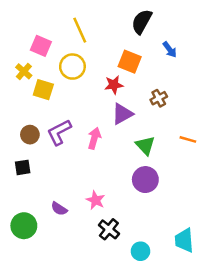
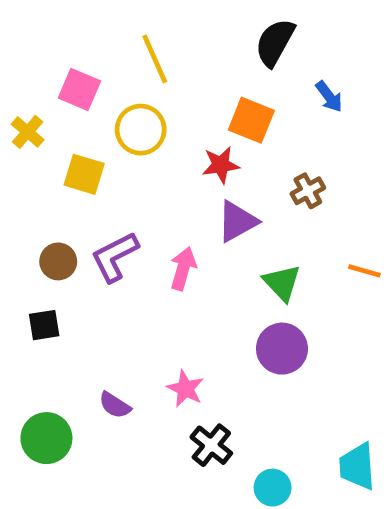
yellow cross: (24, 71) -> (28, 132), moved

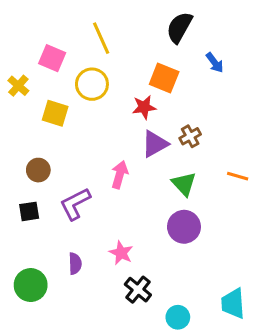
brown cross: (308, 191) -> (190, 136), moved
purple L-shape: (115, 257) -> (75, 204), moved
purple semicircle: (115, 405) -> (75, 264), turned -125

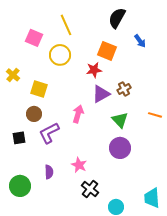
yellow cross: (18, 86) -> (13, 75), moved
yellow square: (55, 113) -> (39, 89), moved
brown circle: (38, 170) -> (34, 114), moved

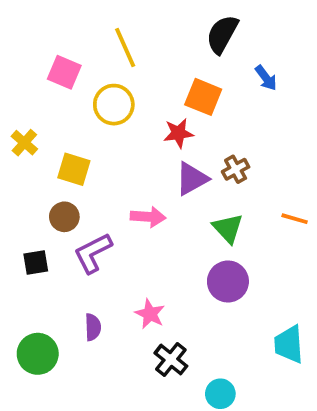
pink arrow: (78, 114) -> (148, 217), turned 78
cyan trapezoid: (152, 198) -> (289, 344), moved

